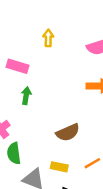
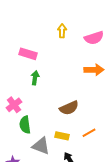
yellow arrow: (48, 38) -> (62, 31), moved

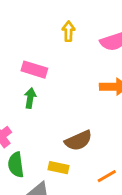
pink rectangle: (28, 54) -> (34, 70), moved
yellow rectangle: (62, 136) -> (59, 168), moved

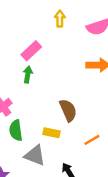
pink rectangle: (34, 70) -> (31, 51), turned -60
brown semicircle: (78, 141) -> (68, 110), turned -90

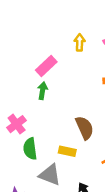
yellow arrow: (60, 19) -> (80, 42), moved

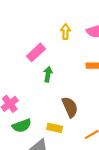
green arrow: (42, 91) -> (48, 74), moved
green semicircle: (30, 149) -> (22, 126), turned -102

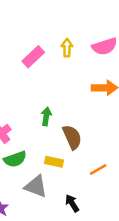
pink rectangle: (36, 52) -> (33, 57), moved
green arrow: (48, 74) -> (46, 116), moved

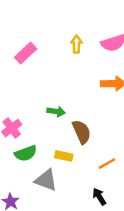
pink rectangle: (33, 57) -> (26, 53), moved
green arrow: (46, 116) -> (56, 112), turned 90
black arrow: (72, 203) -> (99, 197), moved

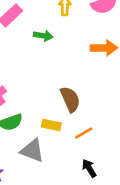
green arrow: (56, 112) -> (43, 36), moved
orange line: (107, 164) -> (84, 133), moved

